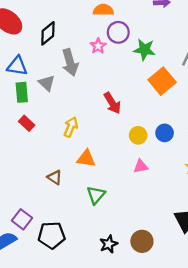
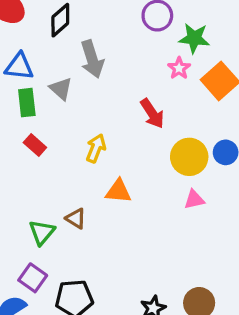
pink star: (98, 46) -> (179, 68), moved
yellow circle: (138, 135) -> (189, 157), size x1.5
green triangle: (96, 195) -> (42, 232), moved

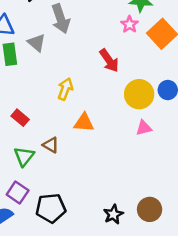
red rectangle: (35, 145) -> (20, 118), moved

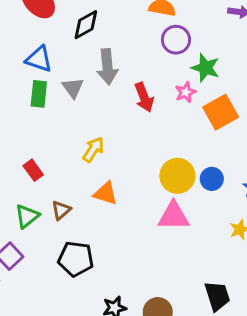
red arrow: (109, 61) -> (144, 97), moved
pink triangle: (144, 128) -> (174, 216), size x1.6
brown triangle: (51, 145) -> (61, 210), turned 36
black pentagon: (51, 208) -> (76, 259), moved

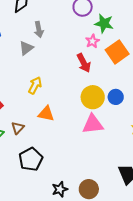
gray arrow: (107, 67) -> (39, 29), size x0.7
gray triangle: (73, 88) -> (26, 48), moved, turned 35
red arrow: (144, 97) -> (84, 63), moved
black pentagon: (76, 259) -> (31, 159), turned -30

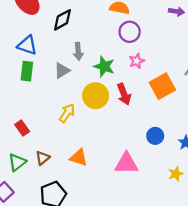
green star: (104, 24) -> (104, 66), moved
pink star: (92, 41) -> (137, 61), moved
yellow circle: (93, 97) -> (96, 96), moved
orange triangle: (46, 114) -> (79, 158), moved

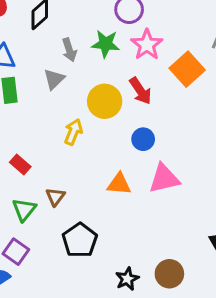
pink star: (137, 61) -> (147, 45), size x1.5
green star: (104, 66) -> (106, 44), moved
blue circle: (155, 136) -> (143, 139), moved
orange triangle: (79, 158) -> (119, 184), moved

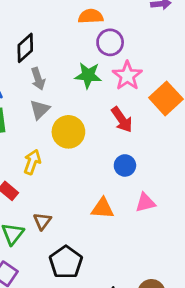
gray arrow: (69, 50) -> (38, 79), moved
yellow circle: (105, 101) -> (68, 132), moved
yellow arrow: (73, 132) -> (32, 162), moved
pink triangle: (164, 179) -> (145, 203), size x0.7

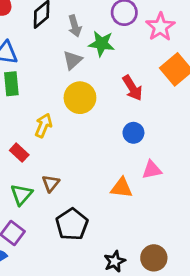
pink star: (127, 76) -> (160, 27), moved
gray arrow: (38, 79) -> (75, 26), moved
gray triangle: (40, 109) -> (73, 60), moved
orange triangle: (103, 208) -> (122, 188), moved

